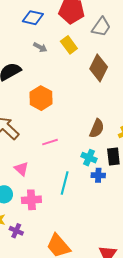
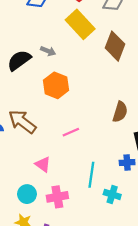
yellow rectangle: (69, 45) -> (80, 24), size x1.5
gray arrow: (40, 47) -> (48, 51), moved
cyan cross: (89, 158) -> (112, 194), moved

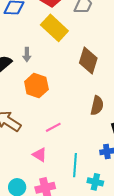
brown diamond: (115, 46) -> (88, 60), moved
gray arrow: (48, 51) -> (27, 55), turned 72
pink triangle: (43, 164) -> (40, 155), moved

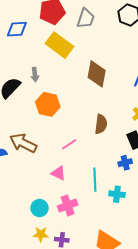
brown semicircle: (97, 106) -> (101, 124), moved

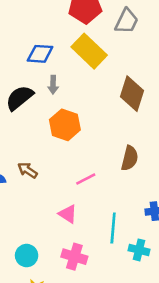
blue diamond: (17, 29) -> (40, 54), moved
brown arrow: (23, 143) -> (28, 170), size x0.6
pink cross: (68, 205) -> (74, 257), turned 30
cyan circle: (40, 208) -> (27, 256), moved

